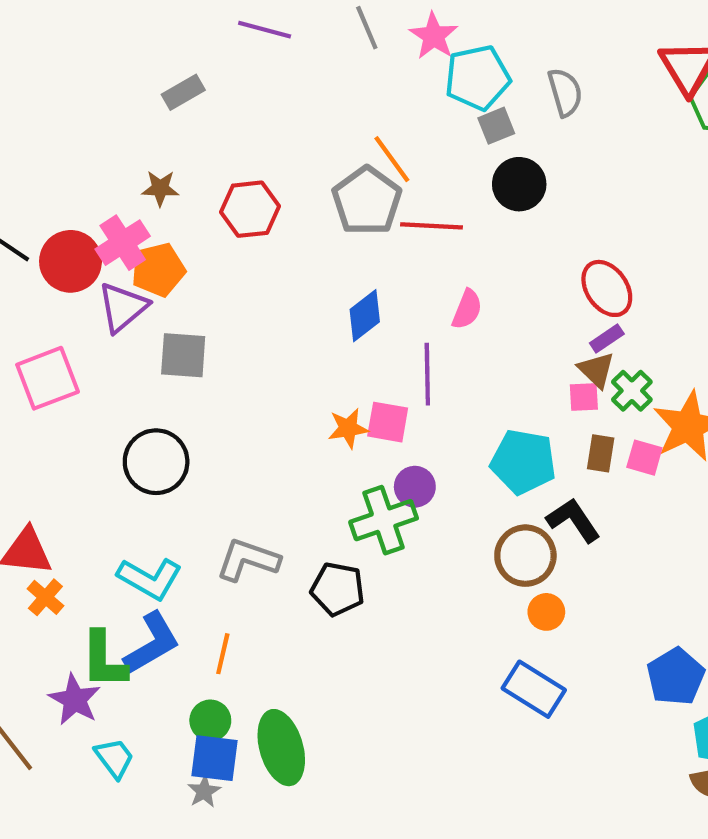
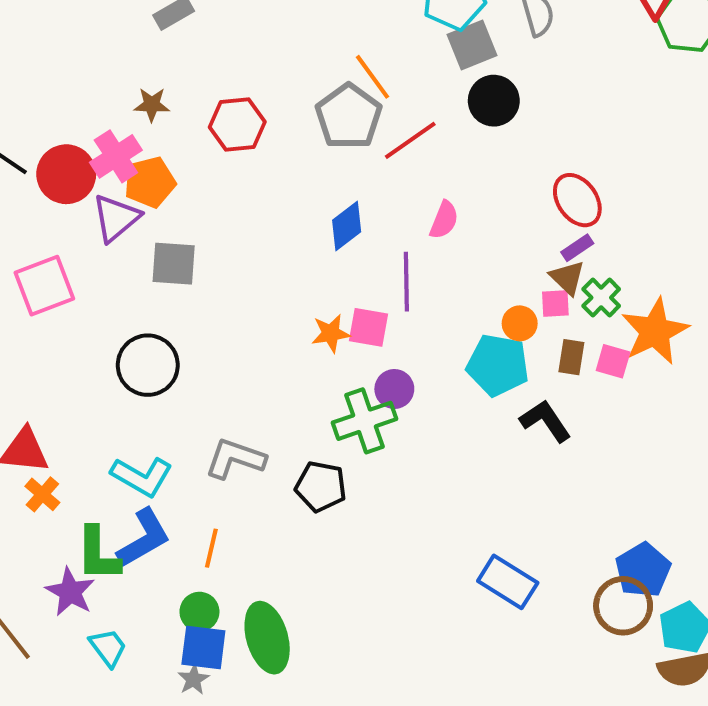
gray square: (496, 126) -> (472, 45), size x1.4
red line: (432, 226) -> (410, 140), turned -38
brown circle: (525, 556) -> (623, 606), moved
orange circle: (546, 612) -> (520, 323), moved

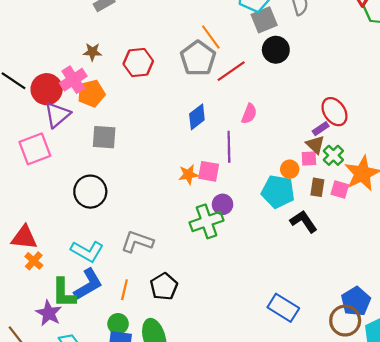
red ellipse: (577, 200) -> (334, 112), moved
purple triangle: (116, 218) -> (57, 115), moved
black pentagon: (321, 486) -> (164, 286), moved, turned 30

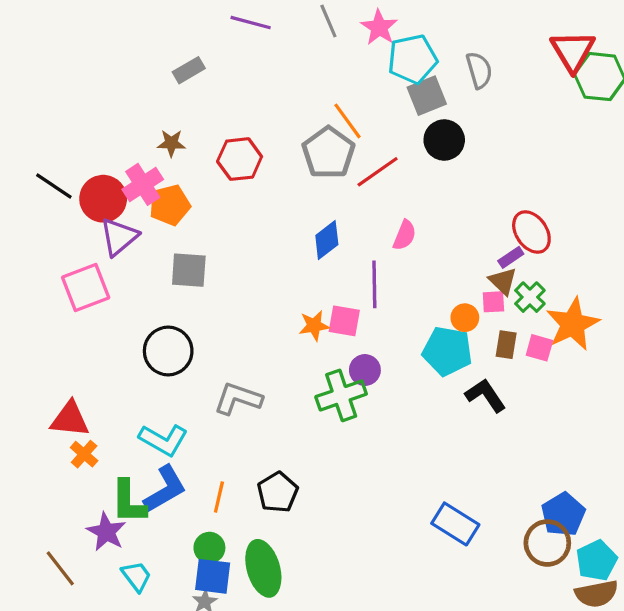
gray L-shape: (137, 242) -> (238, 399), moved

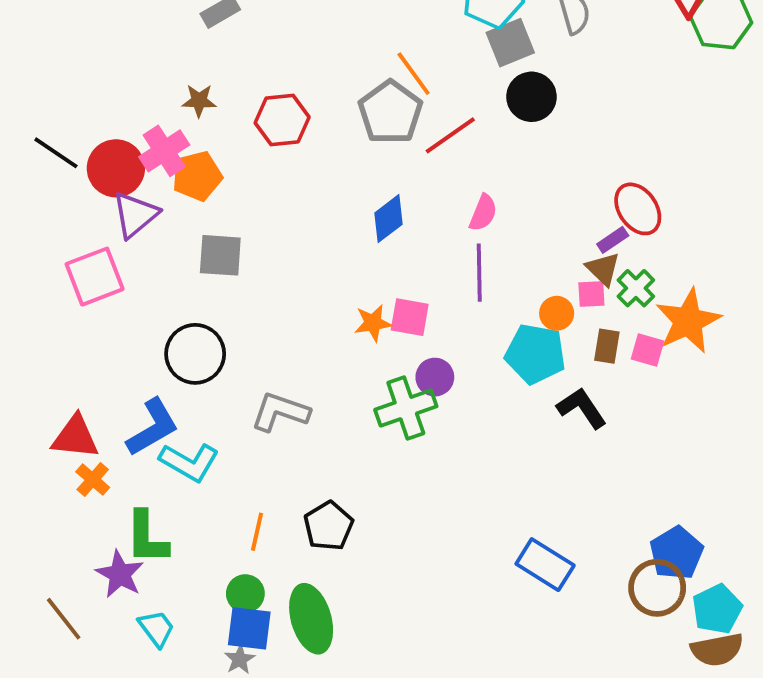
purple line: (374, 284) -> (479, 273), moved
blue L-shape: (165, 489) -> (153, 427), moved

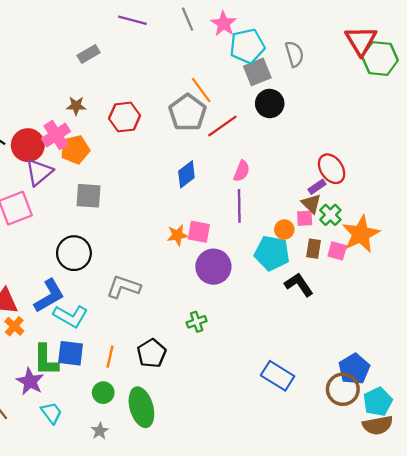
purple circle: (435, 377) -> (213, 267), size x1.6
green cross: (406, 408) -> (197, 322), moved, size x0.6
blue square: (249, 628) -> (71, 353), moved

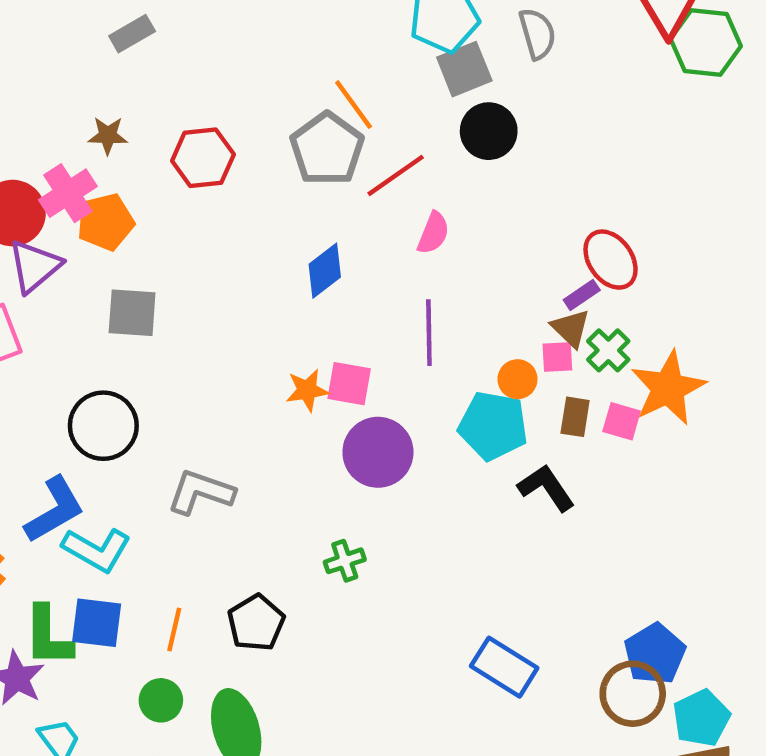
pink semicircle: (242, 171) -> (433, 233), moved

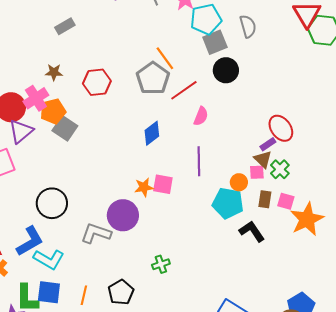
gray square: (132, 313) -> (65, 128), moved, turned 30
orange star: (668, 388) -> (307, 219), moved
purple circle: (378, 452) -> (123, 215), moved

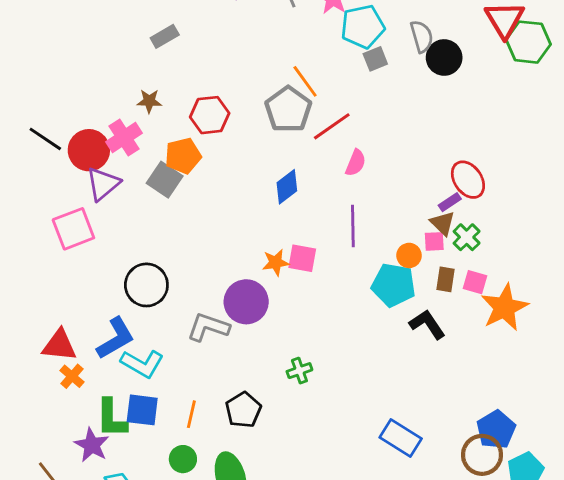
gray square: (215, 42) -> (375, 59), size x0.7
black circle: (226, 70) -> (444, 57), moved
orange pentagon: (53, 111) -> (183, 156), moved

